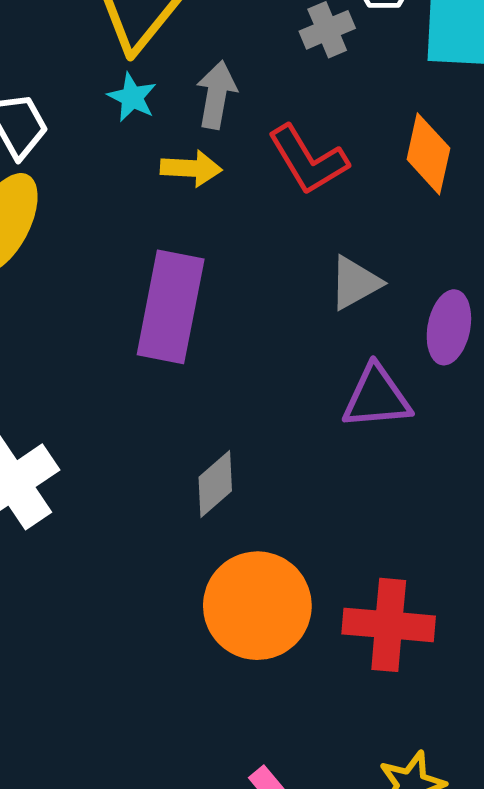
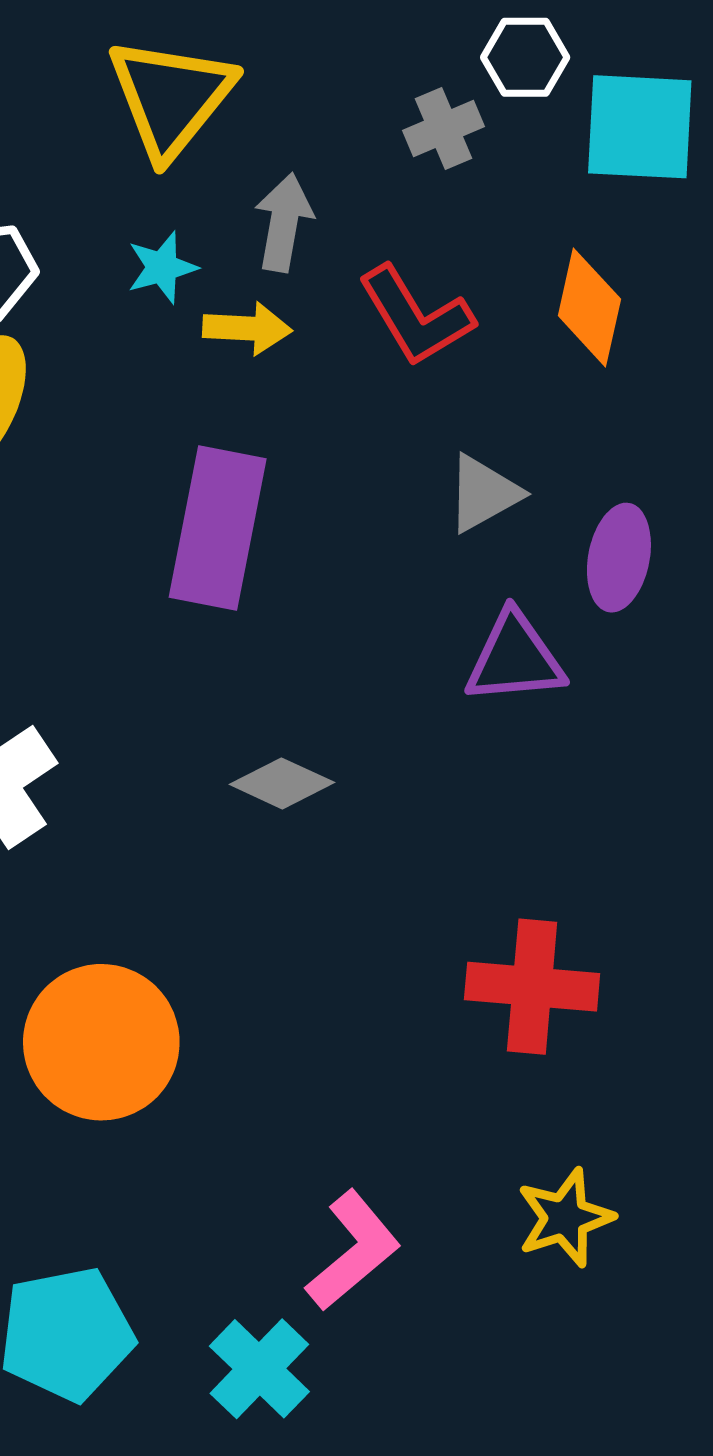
cyan star: (132, 97) -> (162, 268), moved, turned 30
gray diamond: (215, 484) -> (282, 783), turned 66
orange circle: (257, 606) -> (101, 1042), moved

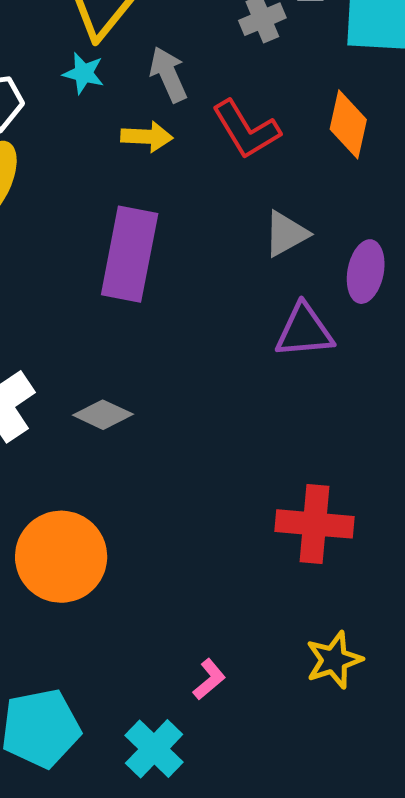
gray arrow: (284, 222) -> (168, 74), turned -34
cyan star: (162, 268) -> (84, 73), moved, turned 30
gray diamond: (282, 783) -> (103, 415), moved
pink L-shape: (353, 1251) -> (209, 679), size x0.6

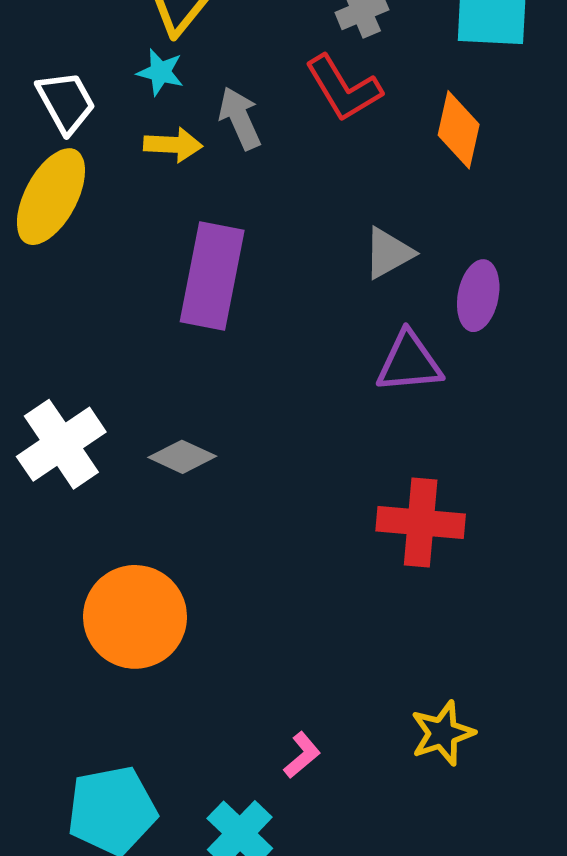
gray arrow: (168, 74) -> (240, 118), moved
red L-shape: (246, 130) -> (343, 88), moved
yellow arrow: (147, 137) -> (173, 145), moved
red cross: (315, 524) -> (421, 522), moved

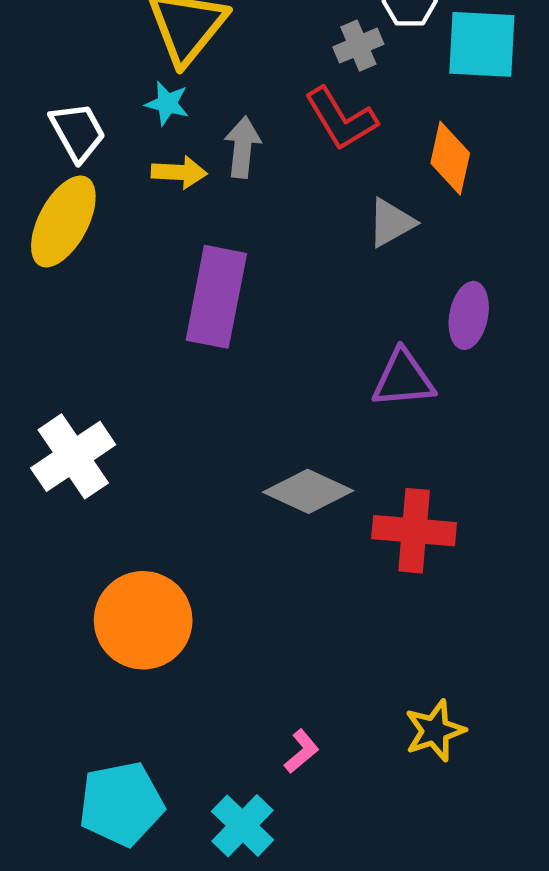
gray arrow: (240, 118) -> (243, 147), turned 30
gray triangle: (388, 253) -> (391, 223), moved
gray diamond: (182, 457) -> (308, 491), moved, size x1.4

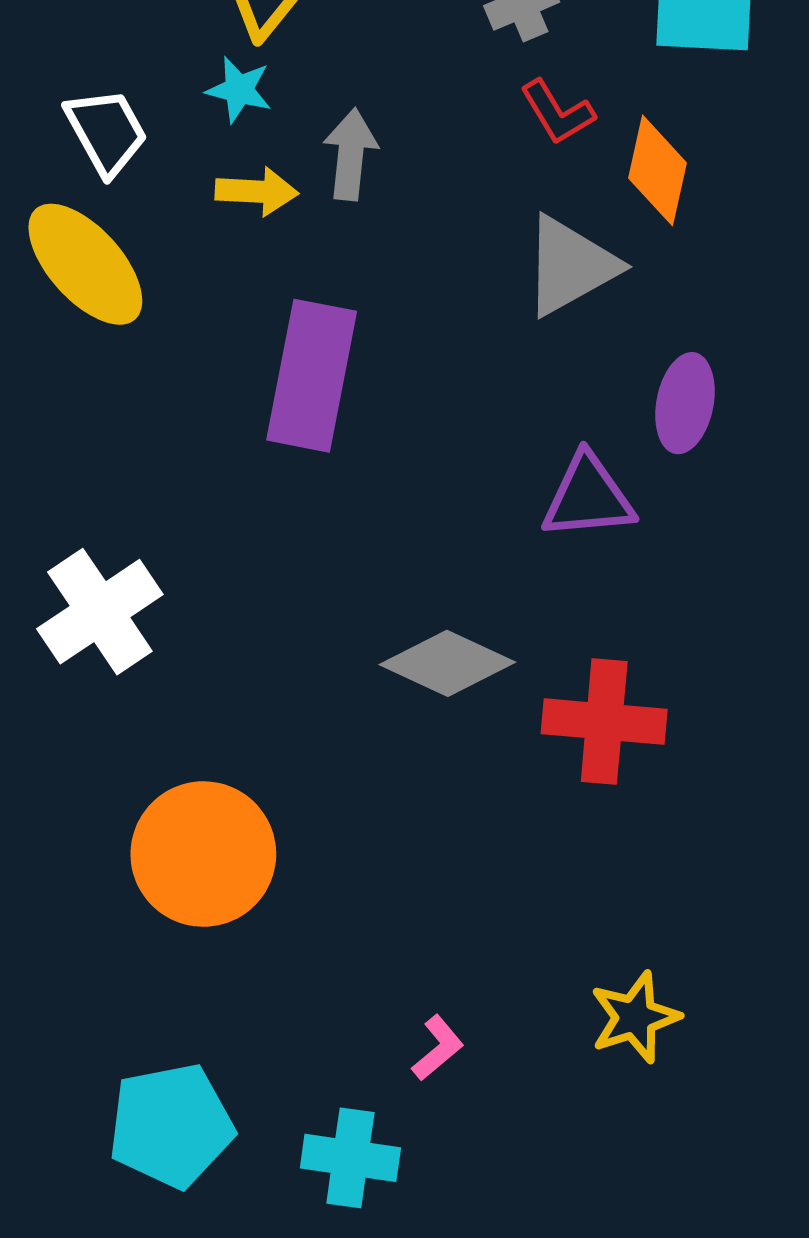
red L-shape: (341, 119) -> (557, 112), moved, size x0.7
yellow ellipse: (63, 221) -> (85, 264), turned -70
gray triangle: (391, 223) -> (570, 266), size x1.4
cyan cross: (243, 826) -> (350, 1158), turned -36

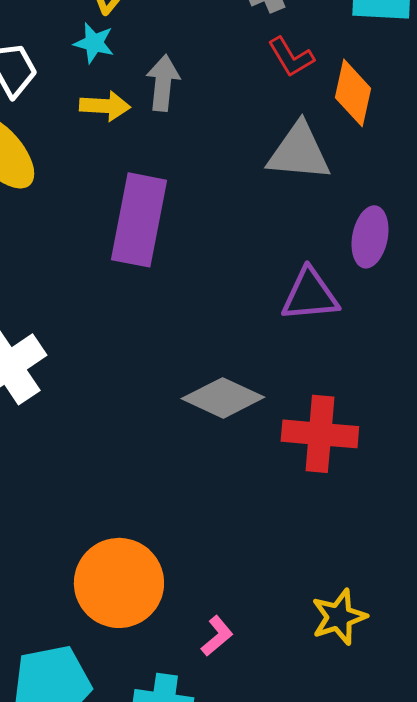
gray triangle: (570, 266) -> (299, 152), turned 34
orange circle: (203, 854) -> (119, 583), moved

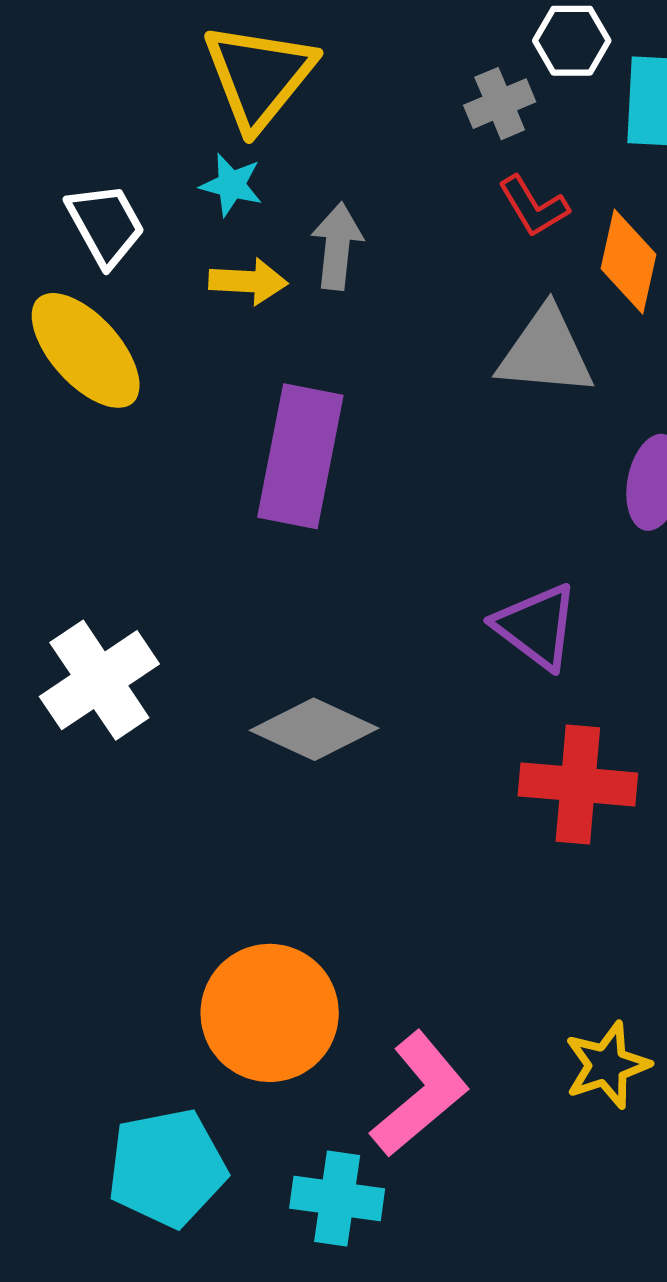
purple triangle: (310, 295) -> (536, 626), moved, turned 42
gray diamond: (223, 398) -> (314, 729), moved
pink L-shape: (217, 636) -> (420, 1094), size x2.0

